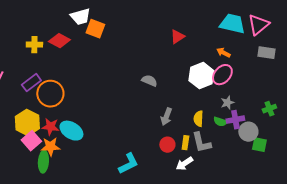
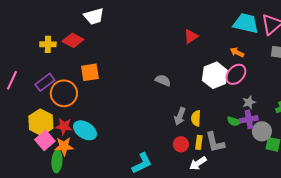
orange square: (95, 29) -> (90, 72), moved, turned -30
gray star: (227, 103) -> (249, 102), moved
yellow semicircle: (198, 119) -> (196, 118), moved

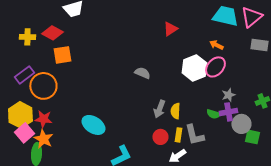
orange square: (90, 72) -> (62, 55), moved
cyan ellipse: (85, 130) -> (93, 125), moved
orange star: (64, 146) -> (43, 139), turned 30

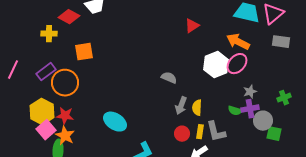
red diamond: (52, 33) -> (69, 17), moved
orange arrow: (216, 45) -> (238, 42), size x1.6
gray semicircle: (142, 73) -> (169, 78), moved

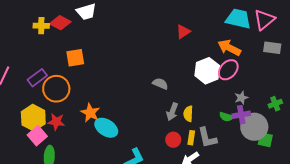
yellow cross: (49, 34) -> (41, 26), moved
gray circle: (263, 121) -> (254, 127), size x1.4
orange star: (65, 136) -> (90, 113), moved

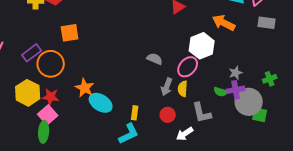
pink ellipse: (228, 70) -> (188, 67), moved
pink square: (37, 136) -> (48, 115), moved
yellow rectangle: (191, 138) -> (135, 113), moved

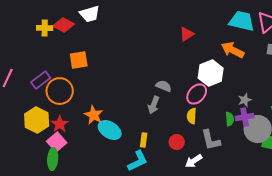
gray arrow: (167, 87) -> (154, 105), moved
green semicircle: (221, 92) -> (230, 119), turned -112
red star: (51, 97) -> (60, 124), turned 30

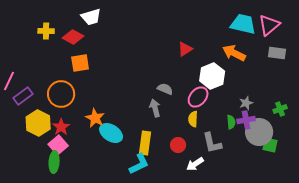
red diamond: (64, 25) -> (73, 37), moved
red triangle: (187, 34) -> (185, 49), moved
purple rectangle: (41, 80) -> (23, 96), moved
gray arrow: (154, 105) -> (155, 108), turned 144
yellow rectangle: (144, 140) -> (145, 143), size x1.6

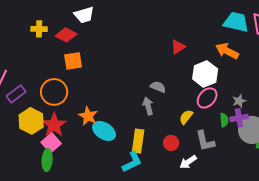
pink ellipse: (198, 97) -> (207, 98), moved
yellow semicircle: (193, 119) -> (186, 117), turned 35
red star: (61, 127) -> (54, 125), size x1.4

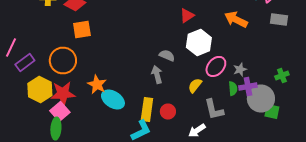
white hexagon: (205, 74) -> (199, 42), moved
gray star: (239, 101) -> (240, 70), moved
red star: (54, 125) -> (63, 94), turned 30
red circle: (171, 143) -> (168, 112), moved

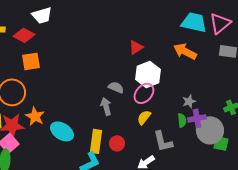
pink ellipse: (216, 66) -> (144, 93), moved
orange star: (97, 84) -> (35, 116), moved

